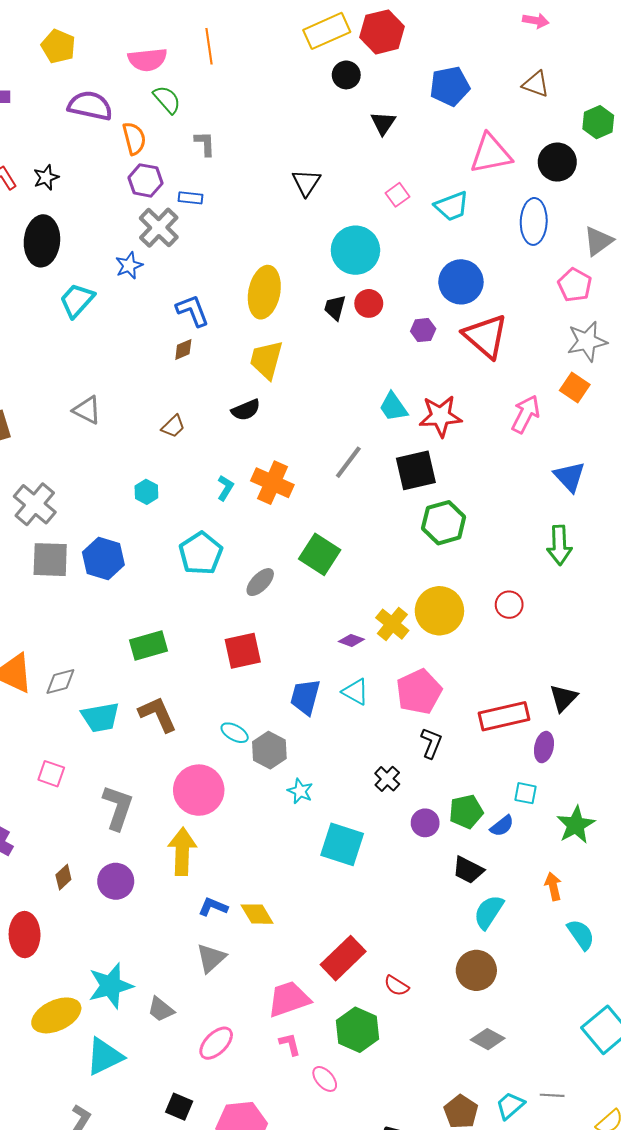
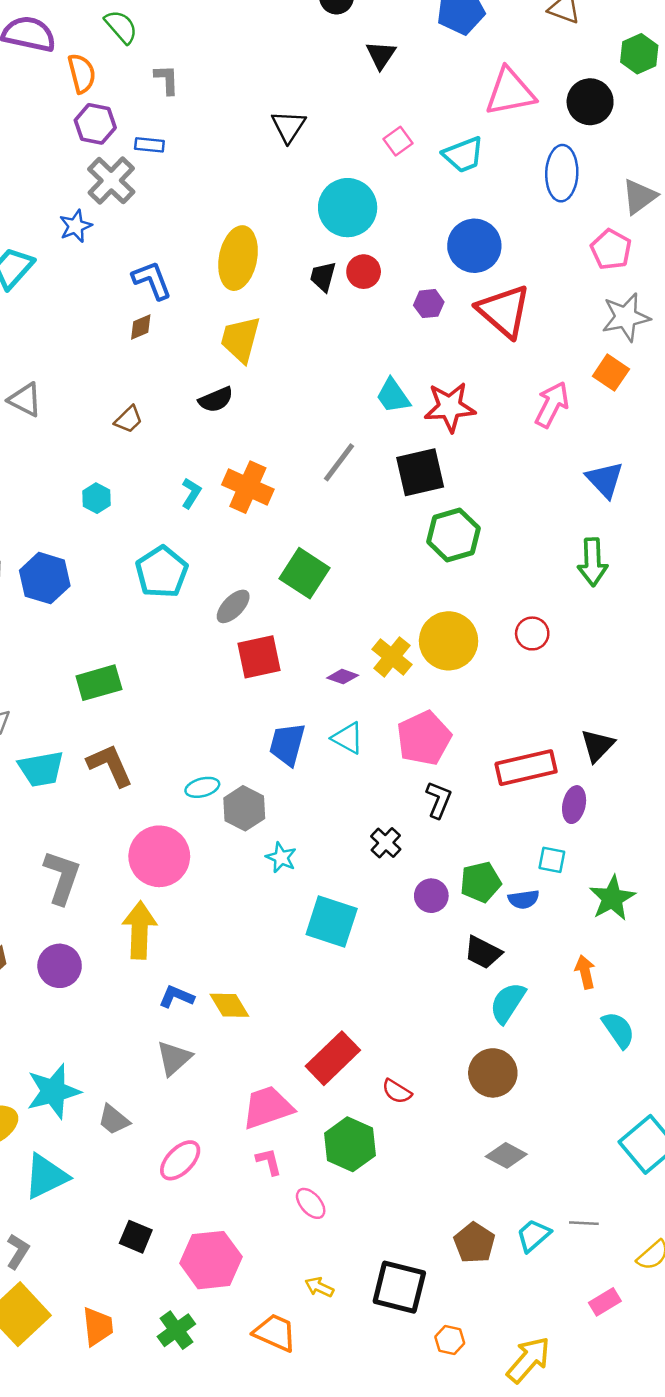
red square: (243, 651) -> (259, 657), moved
cyan ellipse: (235, 733) -> (202, 787), turned -44
blue semicircle: (502, 826) -> (524, 899), turned 30

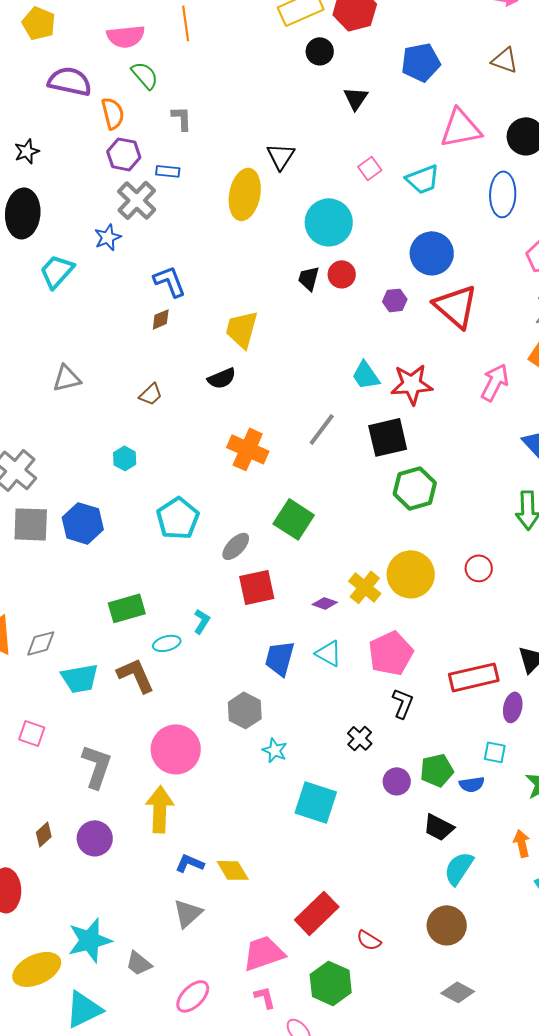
yellow ellipse: (238, 258) -> (245, 194), moved
gray triangle: (25, 400) -> (67, 378), turned -40
cyan L-shape: (191, 493) -> (202, 621), moved
cyan ellipse: (202, 787) -> (167, 643), moved

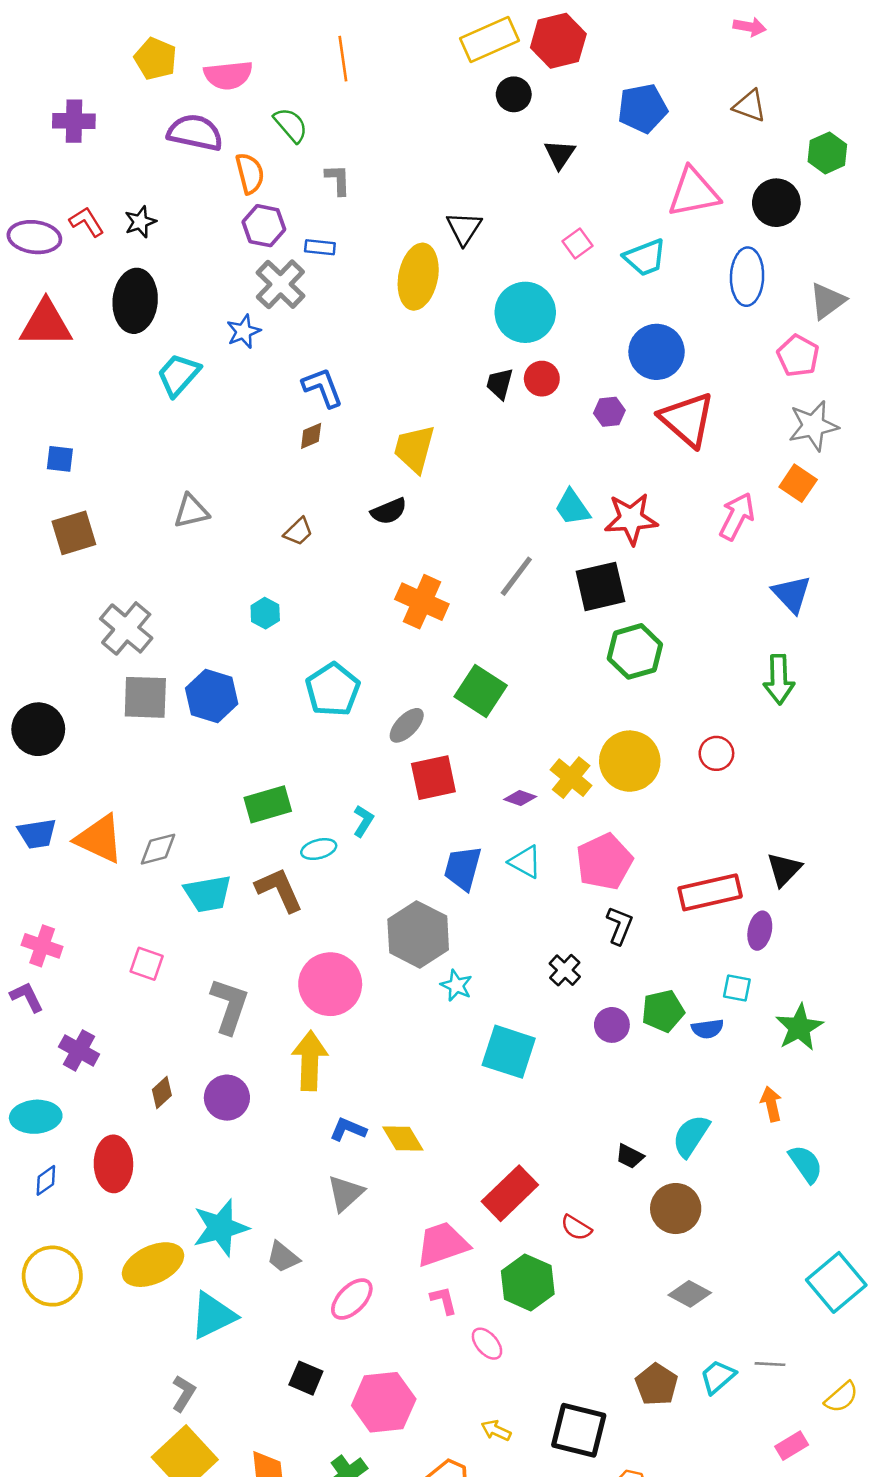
pink semicircle: (126, 36) -> (228, 75), moved
gray hexagon: (245, 710) -> (418, 934), size x1.4
black trapezoid: (439, 827) -> (630, 1156), moved, size x0.7

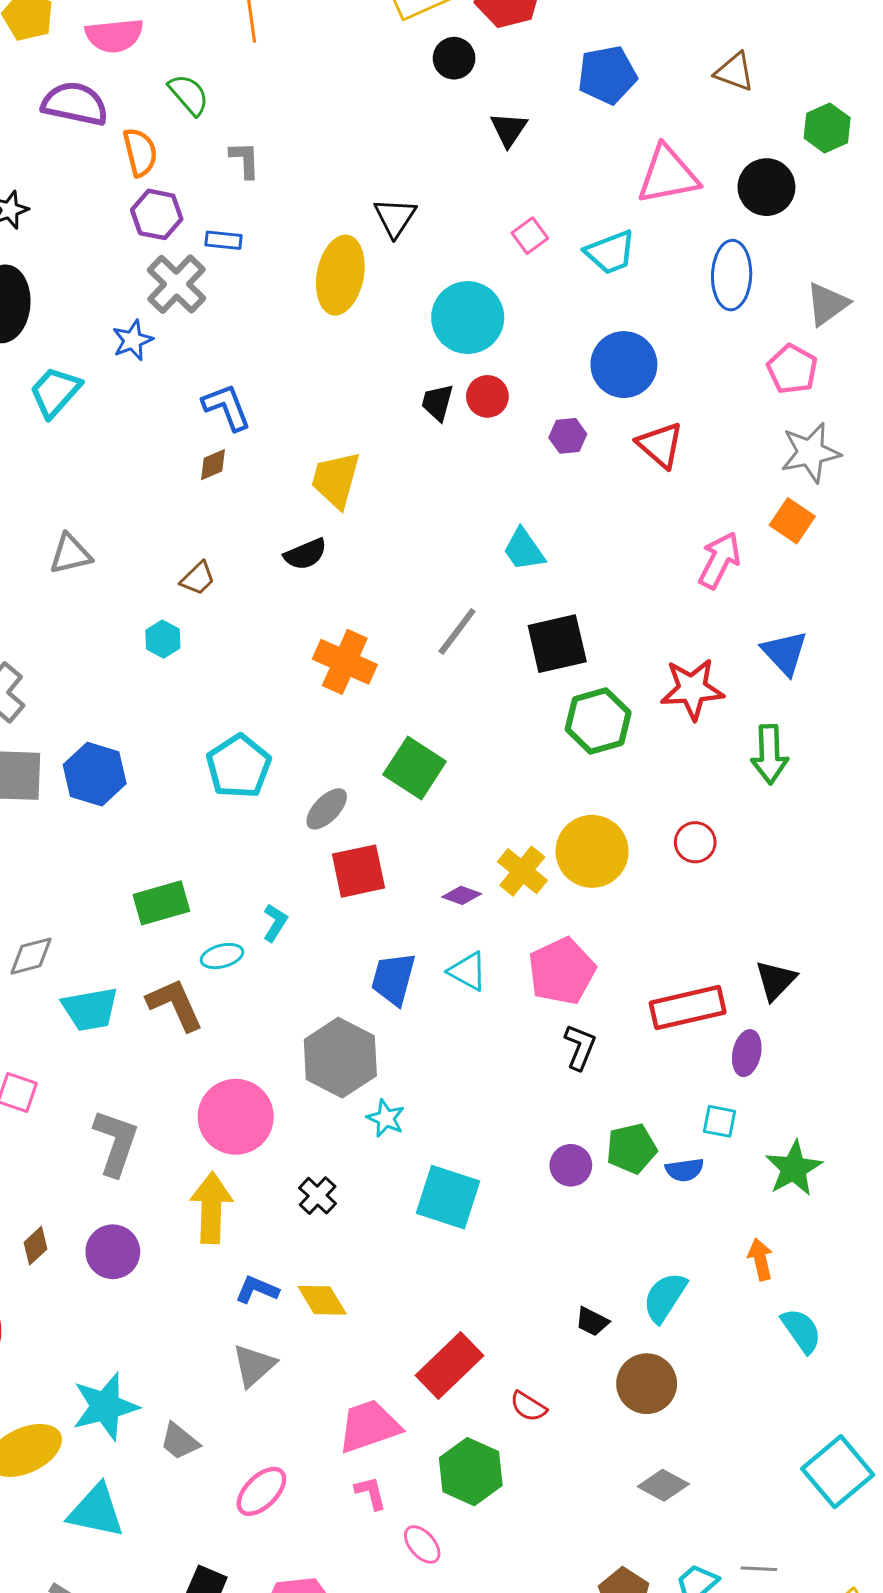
red triangle: (687, 419) -> (660, 445), size x0.7
red star: (631, 519) -> (692, 689), moved
cyan hexagon: (265, 613) -> (163, 639), moved
black cross: (565, 970) -> (318, 1196), moved
cyan triangle: (213, 1316) -> (96, 1511), turned 38

